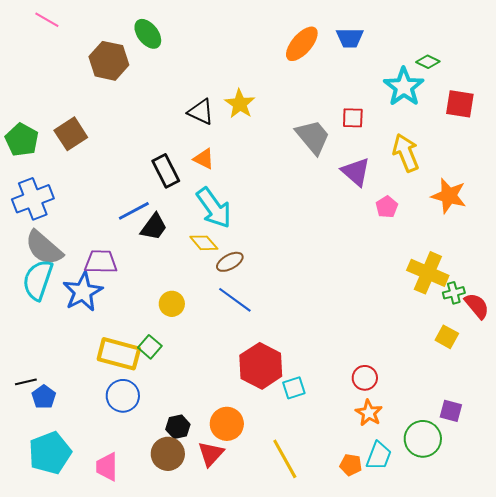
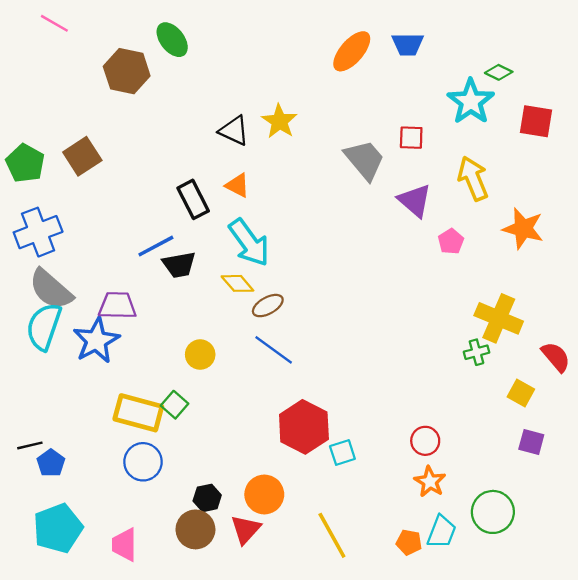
black trapezoid: (154, 227) -> (179, 265), turned 44
green cross: (454, 293) -> (477, 352), moved
purple square: (451, 411) -> (531, 442), moved

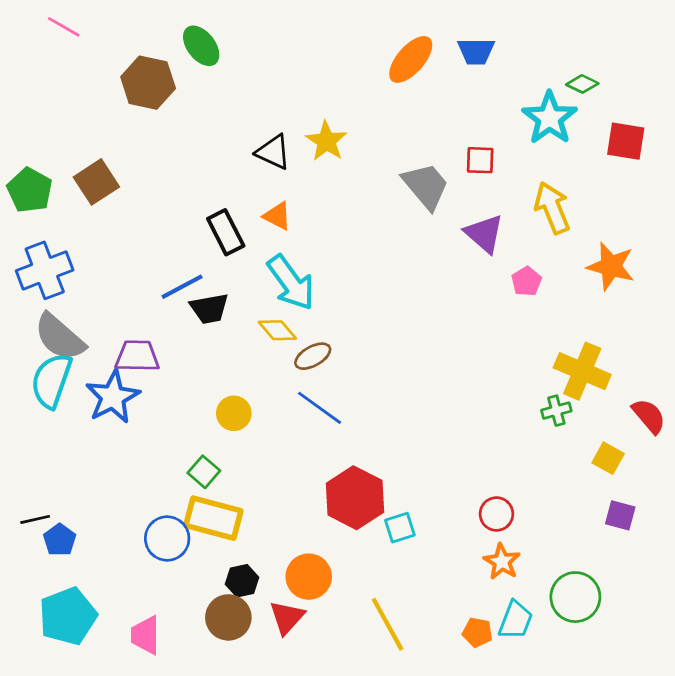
yellow rectangle: (138, 413) -> (213, 518), moved

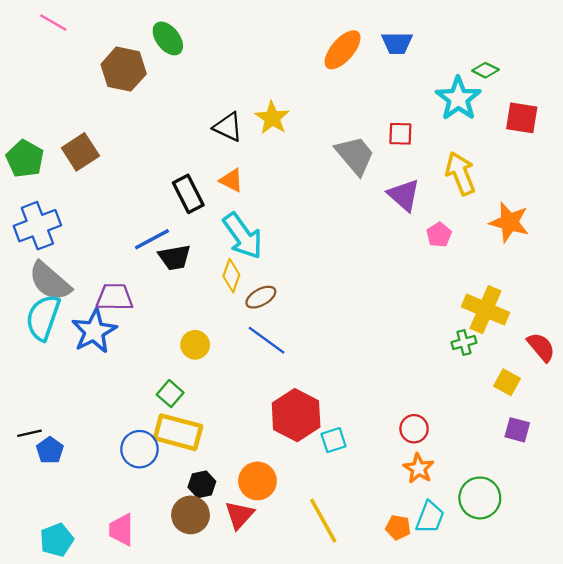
yellow diamond: (277, 330) -> (231, 276), turned 60
cyan pentagon: (68, 616) -> (57, 540), moved, size x0.7

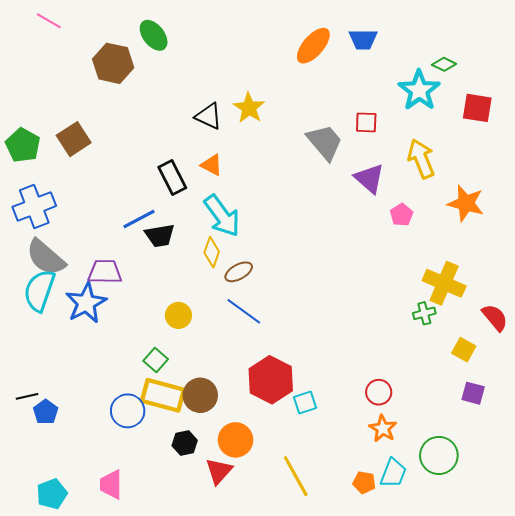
brown circle: (191, 515) -> (200, 395), moved

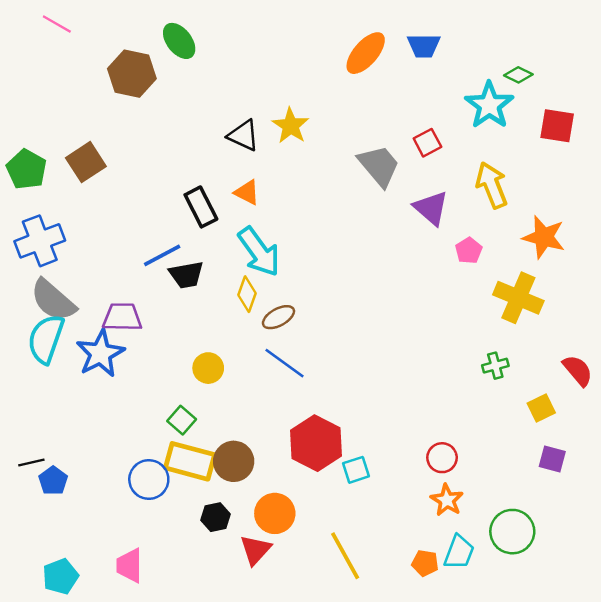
red square: (366, 122) -> (427, 143), turned -30
yellow cross: (444, 283) -> (518, 298), moved
yellow square: (464, 350) -> (541, 408), turned 35

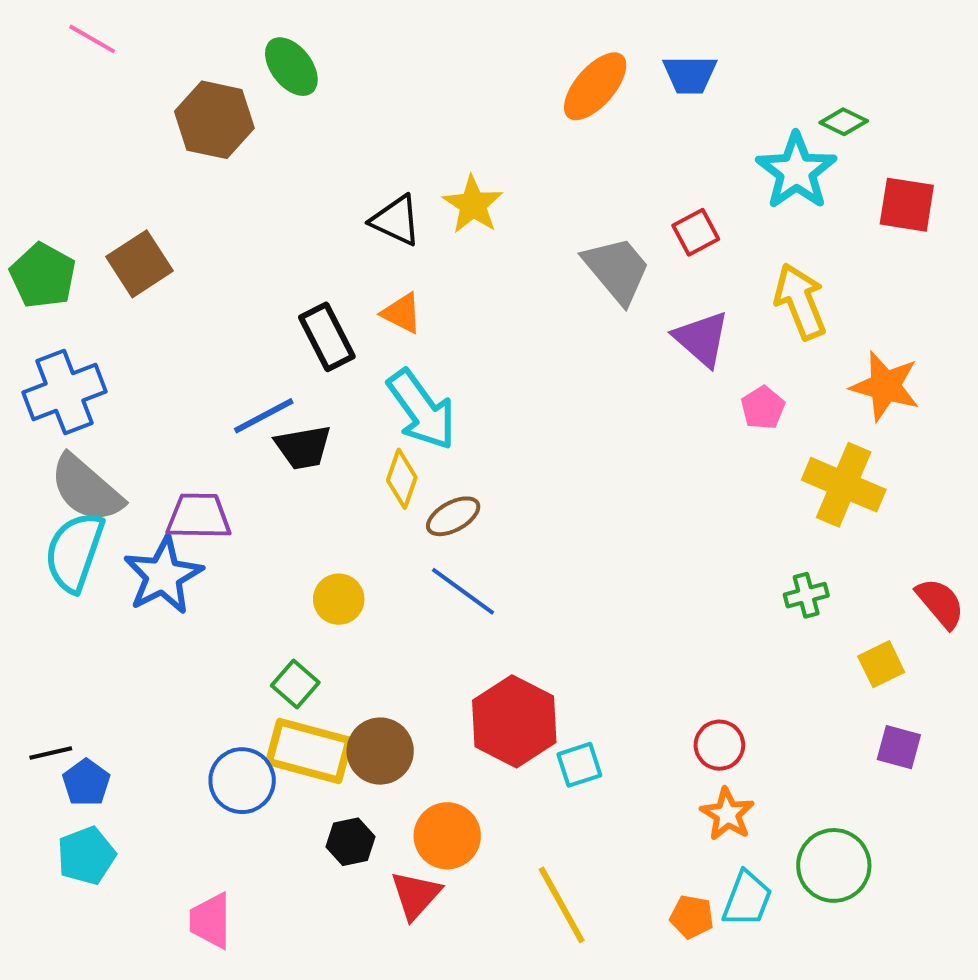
cyan pentagon: (60, 576) -> (86, 856), moved

